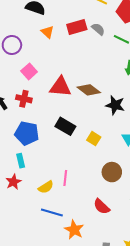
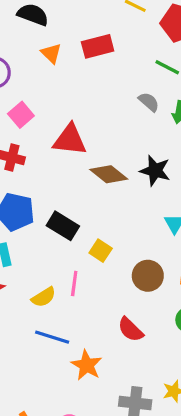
gray semicircle: (98, 29) -> (149, 102), moved
brown diamond: (89, 90) -> (109, 174), moved
black rectangle: (65, 126) -> (63, 226), moved
yellow square: (94, 139) -> (101, 251), moved

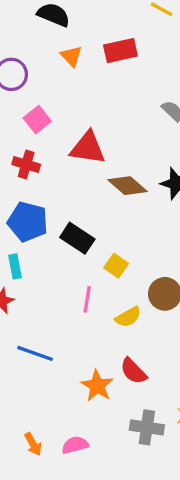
yellow semicircle: (44, 297) -> (128, 317), moved
red semicircle: (131, 330) -> (133, 371), moved
blue line: (52, 337) -> (35, 353), moved

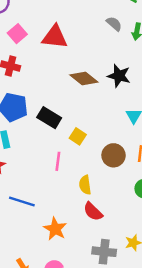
red triangle: (88, 148) -> (55, 37), moved
yellow semicircle: (128, 317) -> (85, 185), moved, turned 114
orange star: (97, 386) -> (55, 229), moved

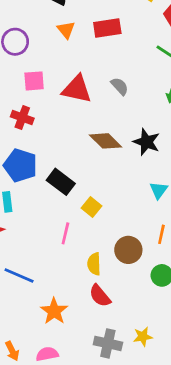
gray semicircle: (114, 24) -> (120, 86), moved
pink square: (17, 34) -> (34, 81), turned 30
brown circle: (114, 155) -> (128, 250), moved

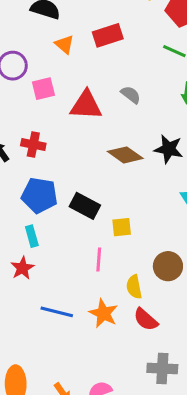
pink square: (34, 81) -> (43, 89), moved
yellow square: (91, 207) -> (122, 227), turned -36
orange star: (54, 311) -> (103, 313), moved

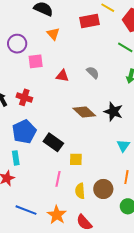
red rectangle: (108, 35) -> (89, 21), moved
red triangle: (86, 105) -> (62, 76), size x0.6
blue pentagon: (39, 195) -> (24, 132), turned 30
yellow semicircle: (134, 287) -> (80, 191), moved

